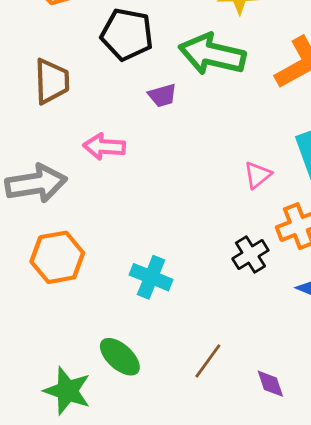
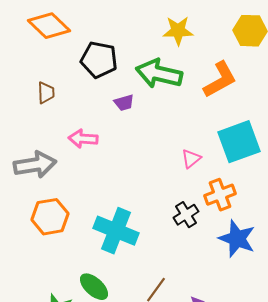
brown trapezoid: (52, 81) -> (46, 93), size x0.7
cyan cross: (151, 277) -> (116, 231), size x1.5

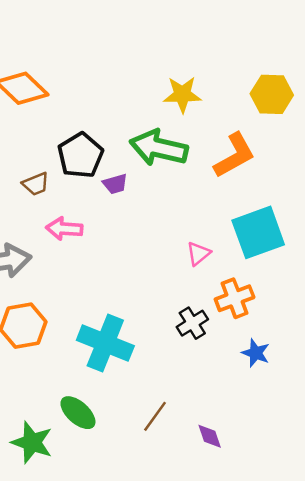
black pentagon: (99, 60) -> (80, 155), moved, turned 30
brown trapezoid: (46, 93) -> (36, 184), moved, turned 70
blue star: (237, 239) -> (256, 353), size x0.6

